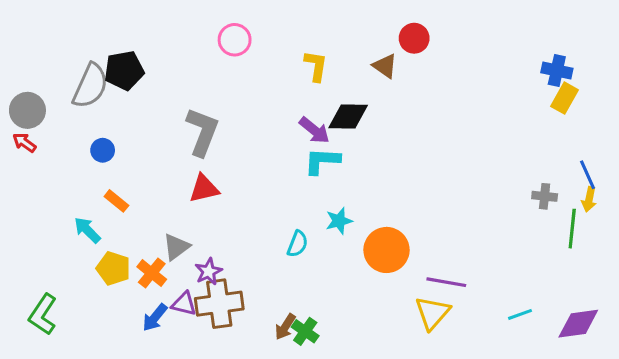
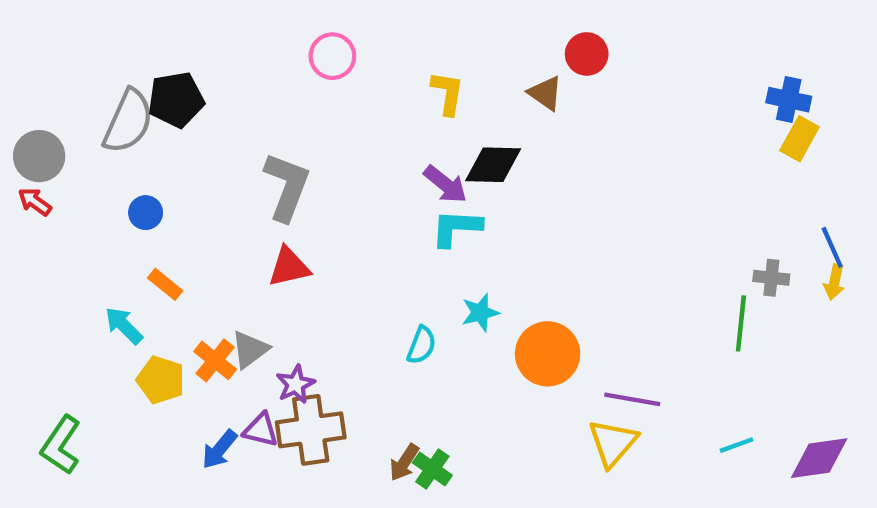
green line: (572, 229) -> (741, 323), moved
orange cross: (152, 273) -> (215, 360), moved

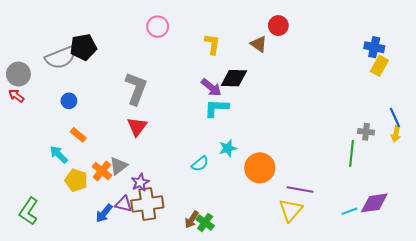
gray semicircle: (128, 121) -> (61, 58), turned 44
red triangle: (289, 267) -> (137, 127), turned -40
cyan semicircle: (422, 345) -> (200, 164), turned 30
purple diamond: (819, 458) -> (374, 203), moved

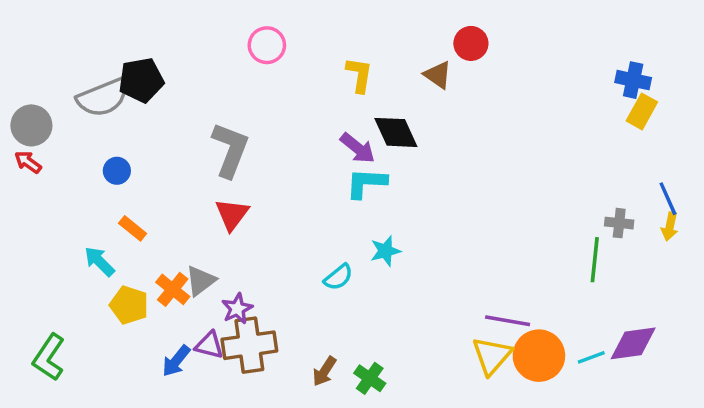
black diamond: (234, 78) -> (396, 132), turned 64
orange circle: (260, 168) -> (539, 356), moved
green cross: (205, 223) -> (370, 378), moved

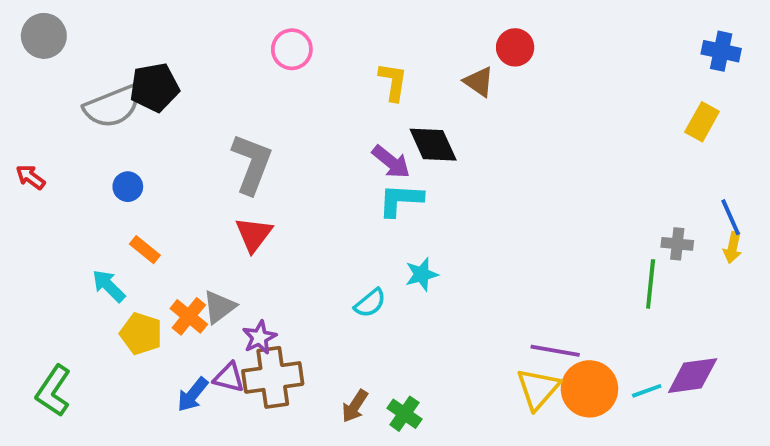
blue cross: (633, 80) -> (721, 51), moved
gray circle: (31, 125) -> (44, 36), moved

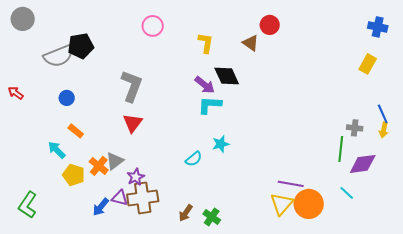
purple diamond: (693, 376) -> (363, 164), moved
cyan line: (647, 391) -> (347, 193), moved, turned 63

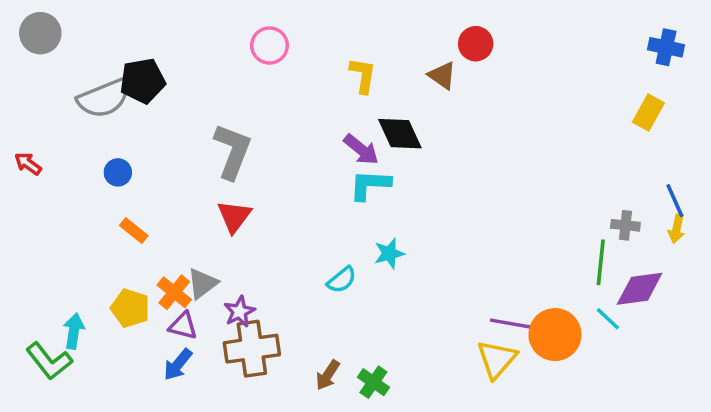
cyan arrow: (57, 150) -> (74, 331), moved, turned 54
cyan line: (347, 193) -> (608, 319), moved
purple triangle: (120, 198) -> (183, 326), moved
orange circle: (309, 204) -> (555, 335), moved
green L-shape: (28, 205) -> (49, 361), turned -72

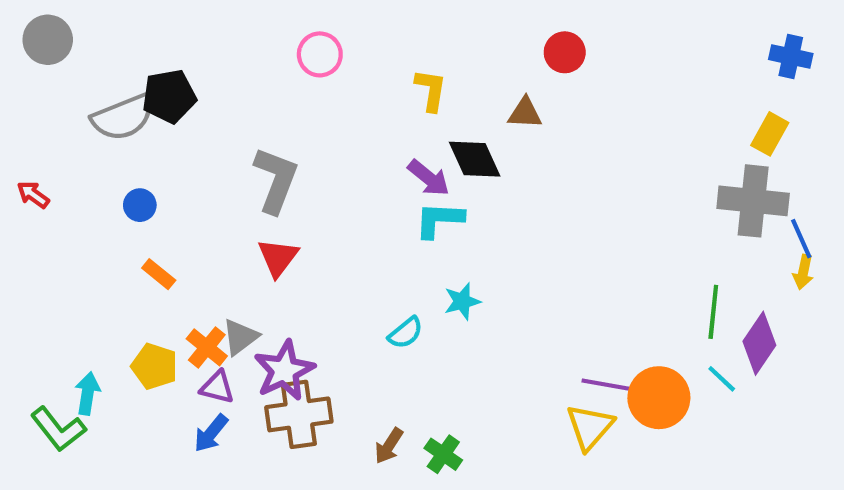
brown triangle: (442, 75) -> (525, 113), moved, turned -32
gray cross: (625, 225) -> (753, 201), moved, size x2.0
purple diamond: (640, 289) -> (759, 343), turned -48
purple star: (239, 312) -> (284, 370), size x1.6

